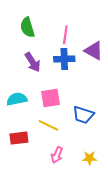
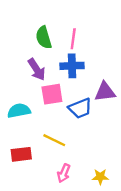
green semicircle: (27, 27) -> (44, 38), moved
purple triangle: (94, 51) -> (105, 92), moved, turned -36
pink square: (51, 98) -> (52, 94), moved
blue trapezoid: (83, 115) -> (80, 108), moved, turned -40

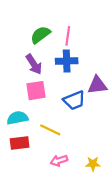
green semicircle: (44, 38) -> (40, 35), turned 70
pink square: (52, 94) -> (36, 91), moved
cyan semicircle: (19, 111) -> (17, 118), moved
pink arrow: (64, 173) -> (59, 160), turned 49

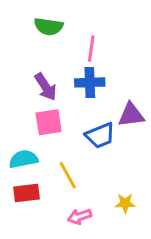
green semicircle: (40, 35) -> (49, 26), moved, turned -135
yellow line: (50, 130) -> (68, 175), turned 35
yellow star: (93, 164) -> (125, 203), moved

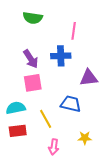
pink line: (91, 49) -> (74, 31), moved
blue trapezoid: (100, 136) -> (71, 104), moved, turned -145
pink arrow: (80, 217) -> (54, 147), turned -63

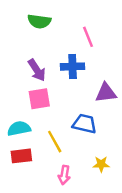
pink line: (74, 31) -> (88, 37), turned -30

